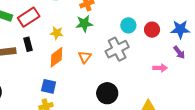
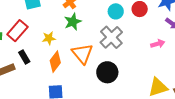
orange triangle: (85, 57) -> (82, 54), size x1.6
black circle: (107, 93) -> (107, 72), moved

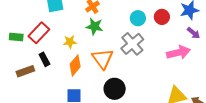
green star: (73, 22) -> (94, 26), turned 30
pink arrow: (158, 44) -> (178, 52), size x1.6
black circle: (107, 72) -> (115, 89), moved

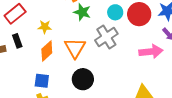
red circle: (162, 17) -> (139, 14), size x1.5
green star: (94, 26) -> (82, 12), moved

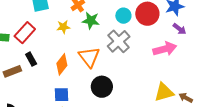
yellow star: (45, 27) -> (63, 27), moved

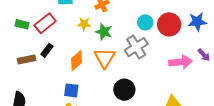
green star: (91, 21) -> (104, 32), moved
purple arrow: (179, 29) -> (204, 55), moved
black rectangle: (31, 59) -> (47, 50), turned 56
black circle: (102, 87) -> (124, 90), moved

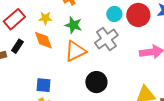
yellow star: (84, 24) -> (45, 18), moved
orange triangle: (105, 58) -> (75, 51), turned 35
orange diamond: (77, 61) -> (43, 40), moved, turned -65

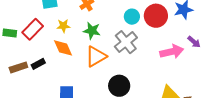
black rectangle: (17, 46) -> (38, 64), moved, turned 32

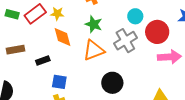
red circle: (156, 16) -> (157, 32), moved
yellow star: (63, 26) -> (57, 14), moved
black rectangle: (38, 64) -> (43, 61), moved

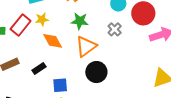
gray cross: (125, 41) -> (115, 29), size x0.6
black circle: (112, 83) -> (96, 72), moved

